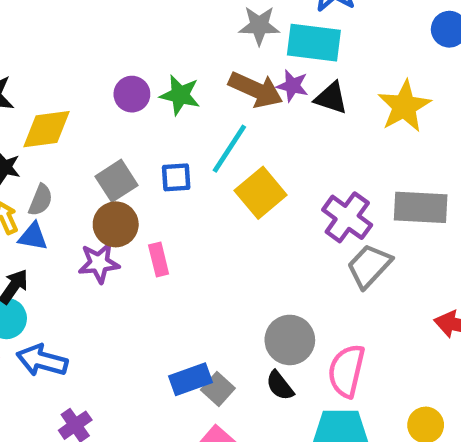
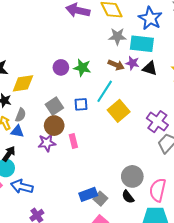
brown arrow: (256, 90) -> (116, 65), size x0.7

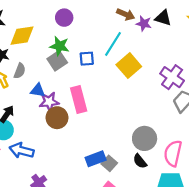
purple star: (132, 63) -> (144, 24), moved
green star: (82, 68) -> (60, 46), moved
brown circle: (54, 126) -> (57, 118), moved
blue triangle: (17, 131) -> (38, 90), moved
pink rectangle: (73, 141) -> (79, 100), size x1.6

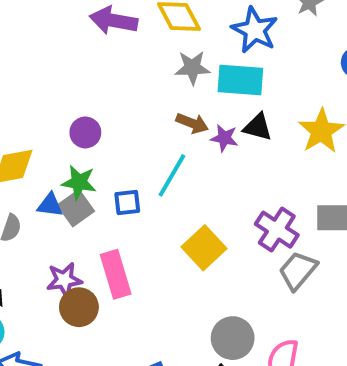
yellow square: (129, 66) -> (204, 248), moved
blue triangle: (38, 90) -> (50, 205), moved

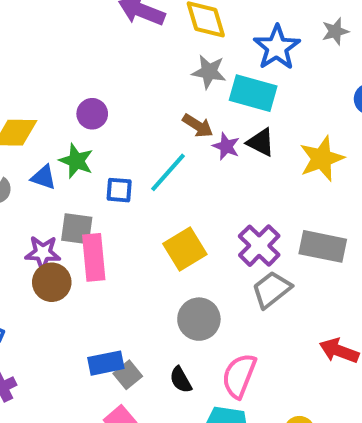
gray square: (76, 208) -> (77, 229), moved, turned 32
gray circle: (233, 338) -> (199, 319), moved

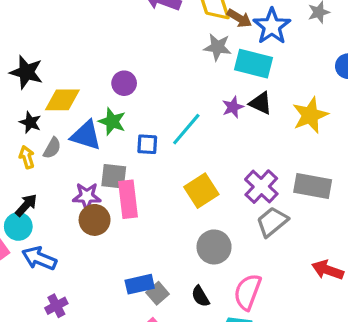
brown arrow: (198, 126) -> (239, 18), moved
purple star: (226, 146) -> (233, 107), turned 30
blue triangle: (44, 177) -> (86, 135), size x1.5

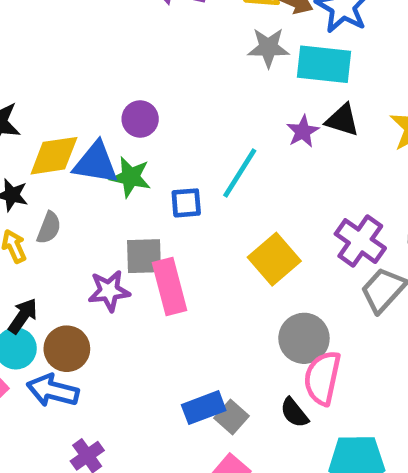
blue triangle: (86, 135) -> (96, 163), moved
brown circle: (95, 220) -> (67, 349), moved
pink semicircle: (248, 292) -> (322, 378), moved

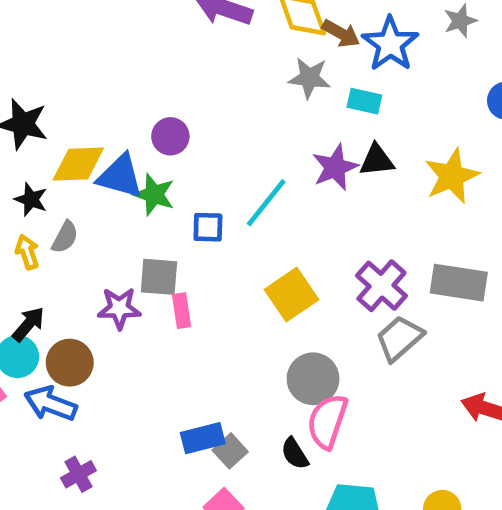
cyan rectangle: (324, 64) -> (364, 101), size x0.6
black triangle: (342, 120) -> (377, 160), turned -30
purple star: (303, 131) -> (335, 167), size x1.4
pink rectangle: (169, 287) -> (181, 311), size x0.6

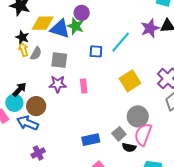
green star: (154, 195) -> (76, 26), moved
yellow arrow: (27, 252) -> (23, 50), moved
gray square: (159, 277) -> (59, 60), moved
gray square: (230, 451) -> (119, 134), moved
black semicircle: (295, 454) -> (129, 147), turned -48

